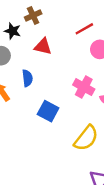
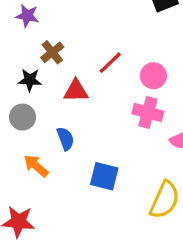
red line: (84, 29) -> (110, 63), moved
pink cross: (84, 87) -> (148, 112), moved

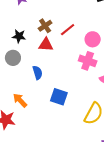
brown cross: (52, 52) -> (45, 26), moved
orange arrow: (36, 166) -> (20, 100), moved

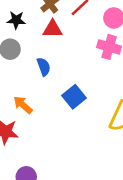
blue square: (59, 97) -> (74, 97), turned 36

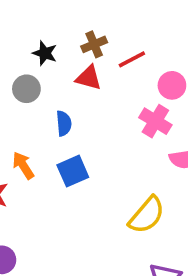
blue square: (74, 97) -> (73, 171), moved

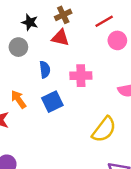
red line: (132, 59) -> (104, 21), moved
pink cross: (155, 121) -> (81, 76), moved, turned -30

